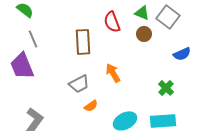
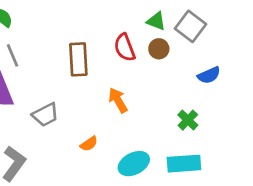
red semicircle: (112, 22) -> (125, 47), moved
gray trapezoid: (79, 84) -> (45, 115), moved

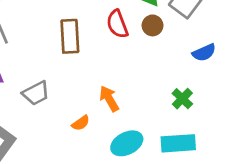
orange arrow: (118, 100) -> (109, 99), moved

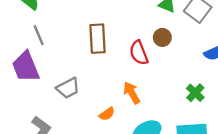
red semicircle: (117, 24) -> (139, 53), moved
brown circle: (153, 25) -> (162, 37), moved

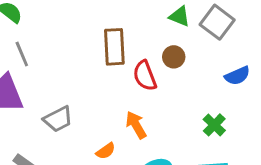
brown rectangle: (98, 39) -> (114, 47), moved

